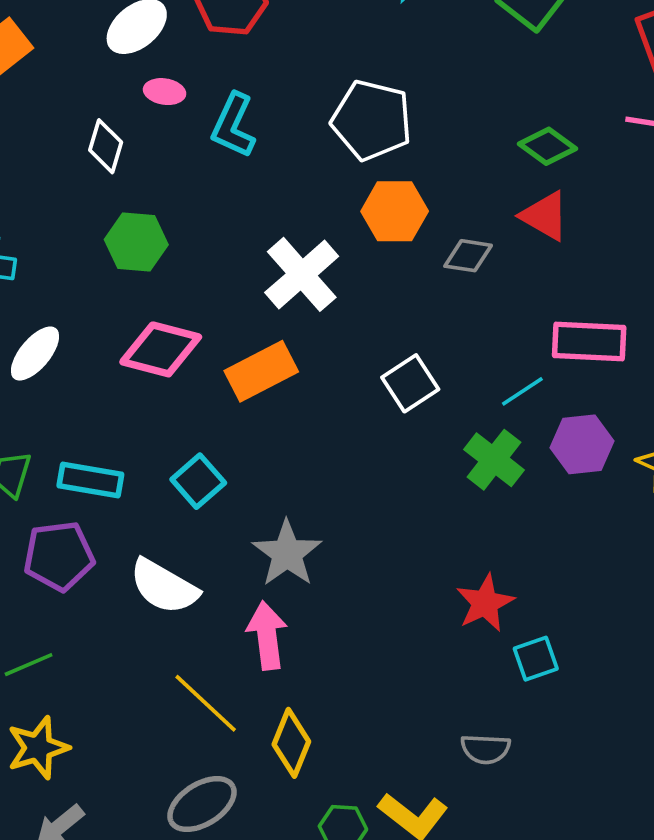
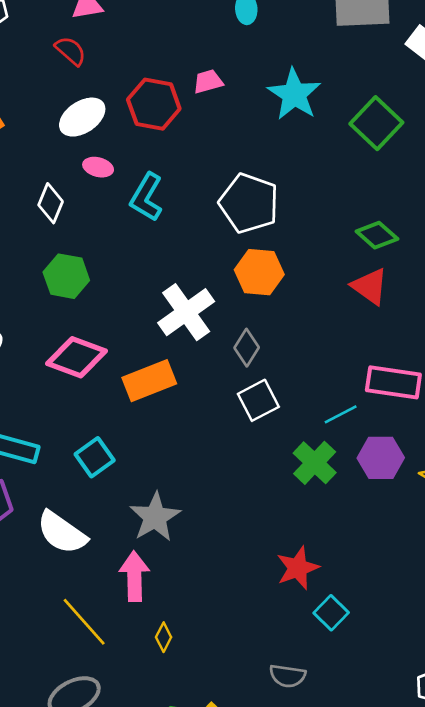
gray diamond: (468, 256) -> (247, 348), moved, turned -72
cyan square: (536, 659) -> (331, 613), turned -32
yellow diamond: (291, 743) -> (164, 637), moved, size x0.6

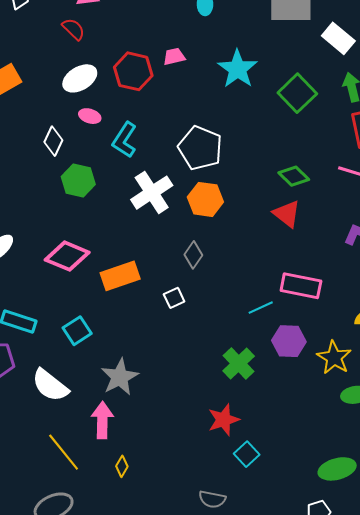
green hexagon: (66, 276) -> (78, 181), moved
white cross: (186, 312) -> (152, 193), moved
white square: (258, 400) -> (174, 298), moved, size x0.7
green cross: (315, 463) -> (239, 363), moved

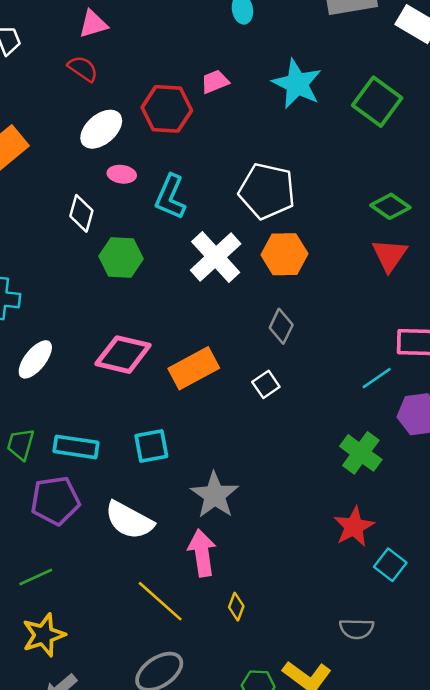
red triangle: (287, 214) -> (390, 255), turned 36
cyan square: (77, 331) -> (151, 446), turned 32

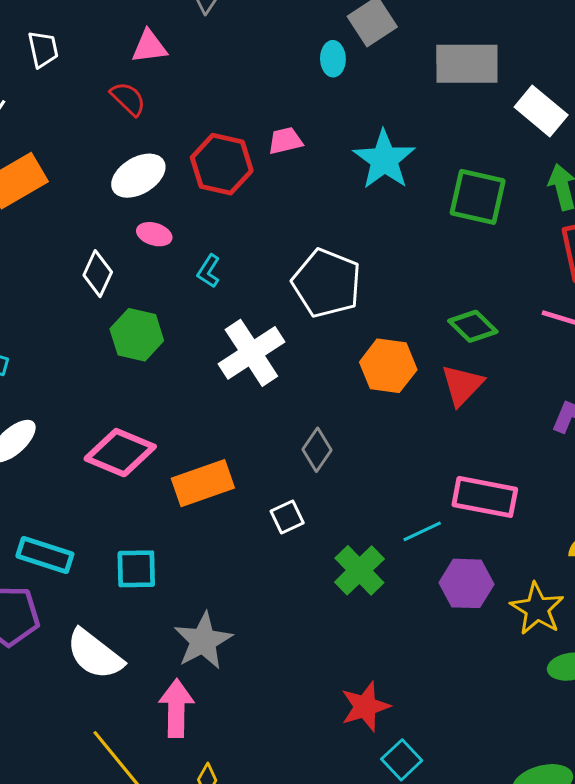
green square: (377, 102) -> (478, 197), turned -33
cyan L-shape: (170, 197) -> (209, 271), size x0.6
orange hexagon: (284, 254) -> (388, 366), moved
green cross: (361, 453) -> (359, 570), moved

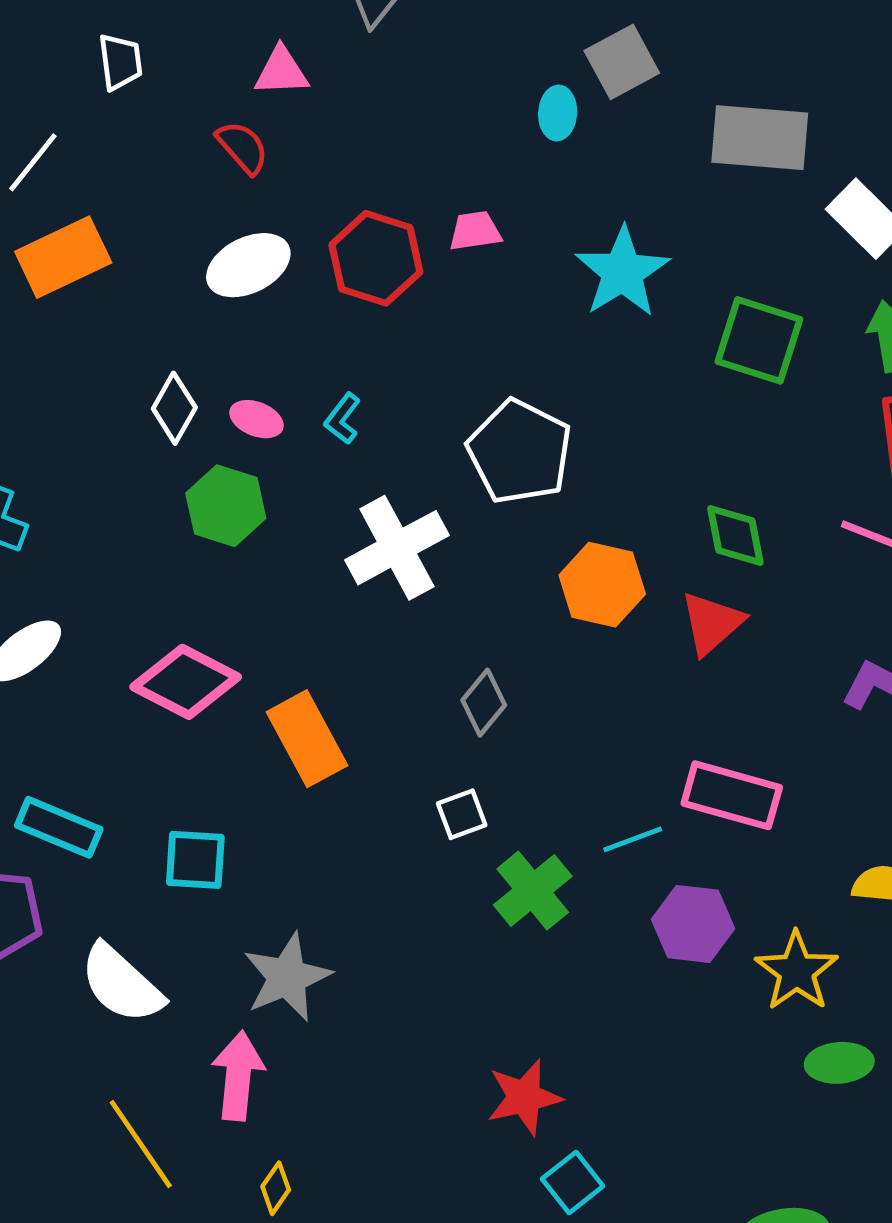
pink ellipse: (154, 234) -> (256, 419), moved
green diamond: (473, 326) -> (735, 536), turned 30
orange rectangle: (203, 483) -> (307, 739), turned 76
white square: (287, 517) -> (462, 814), moved

